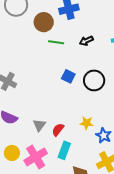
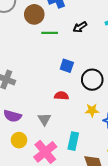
black circle: (94, 80) -> (92, 80), moved
red semicircle: (58, 130) -> (61, 96), moved, turned 64
yellow circle: (12, 153) -> (19, 140), moved

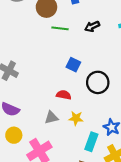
yellow star: (92, 110) -> (76, 118), moved
gray triangle: (44, 119) -> (51, 118), moved, turned 40
cyan rectangle: (73, 141) -> (91, 142), moved

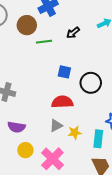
red semicircle: (64, 95) -> (62, 102), size x1.5
yellow star: (76, 118) -> (75, 133), moved

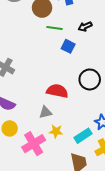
blue square: (64, 72) -> (68, 46), moved
yellow star: (75, 133) -> (56, 131), moved
cyan rectangle: (98, 139) -> (83, 136), turned 36

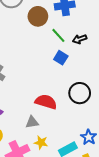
green line: (54, 28) -> (58, 35), moved, turned 35

